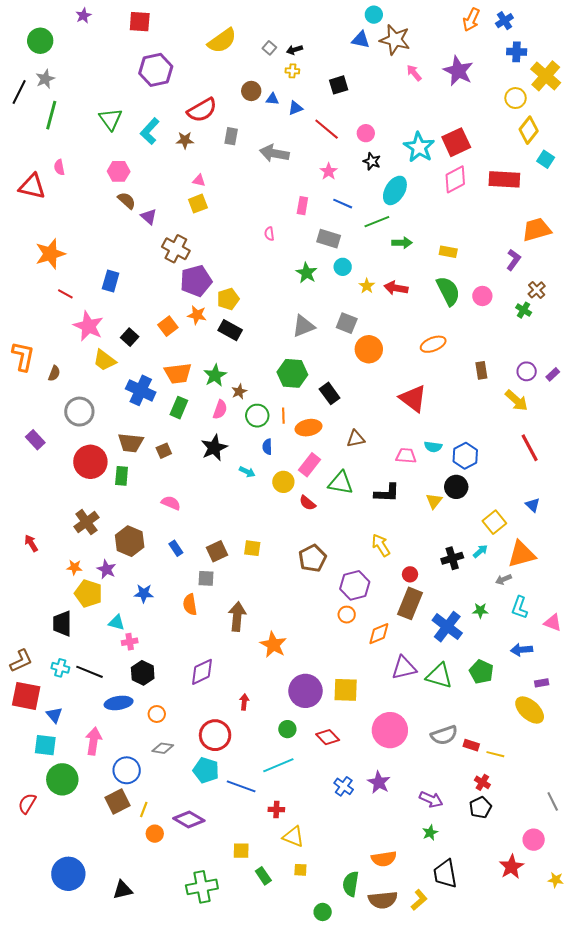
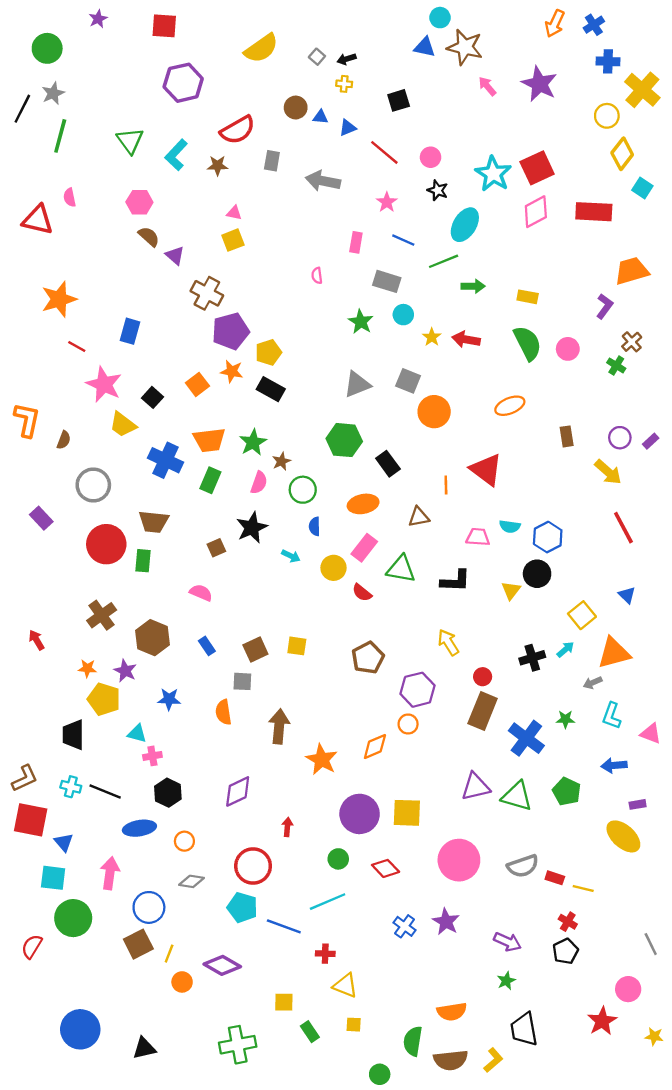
orange line: (283, 416) -> (446, 485), moved
brown square: (164, 451) -> (216, 548), moved
orange diamond: (379, 634) -> (375, 747), moved

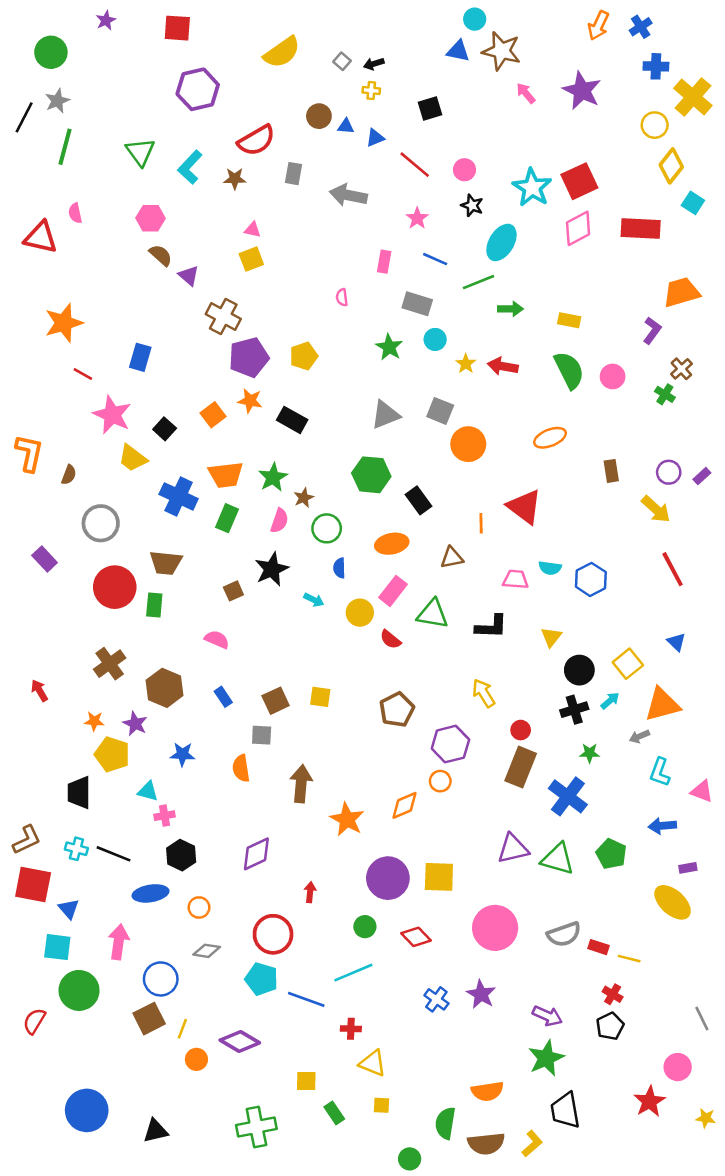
yellow pentagon: (268, 352) -> (304, 356), moved
black circle: (537, 574) -> (579, 670), moved
green star: (565, 719) -> (590, 753), moved
green star: (506, 981) -> (546, 1058), size x1.8

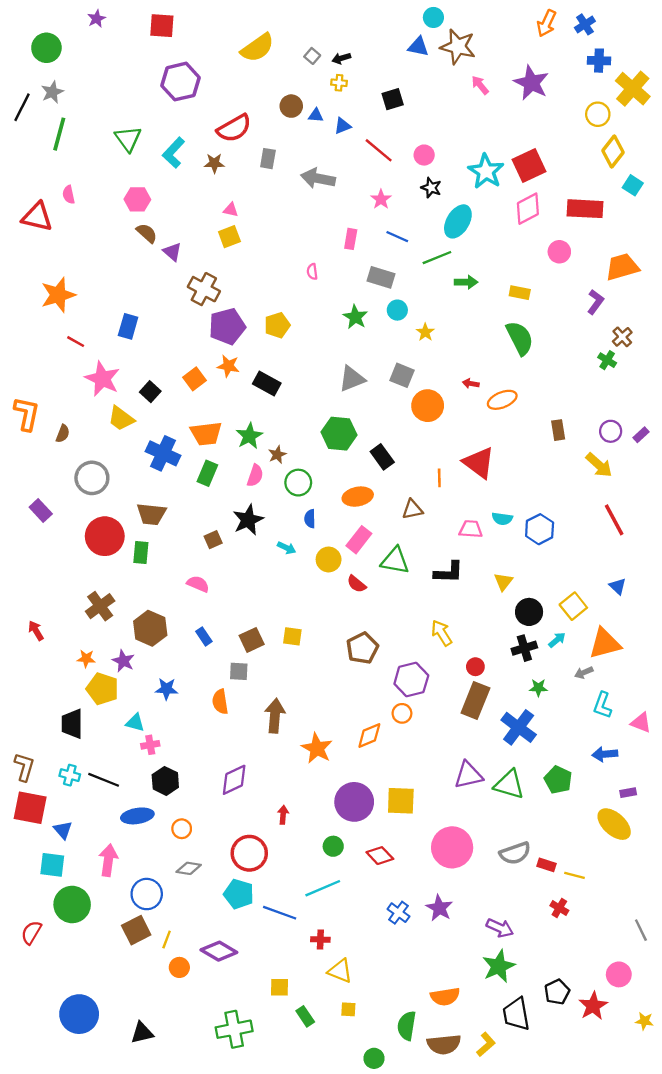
red arrow: (503, 366) -> (471, 383), moved, size x0.6
pink circle: (613, 376) -> (559, 252), moved
brown L-shape: (27, 840) -> (24, 767), turned -48
black pentagon: (610, 1026) -> (557, 992), moved

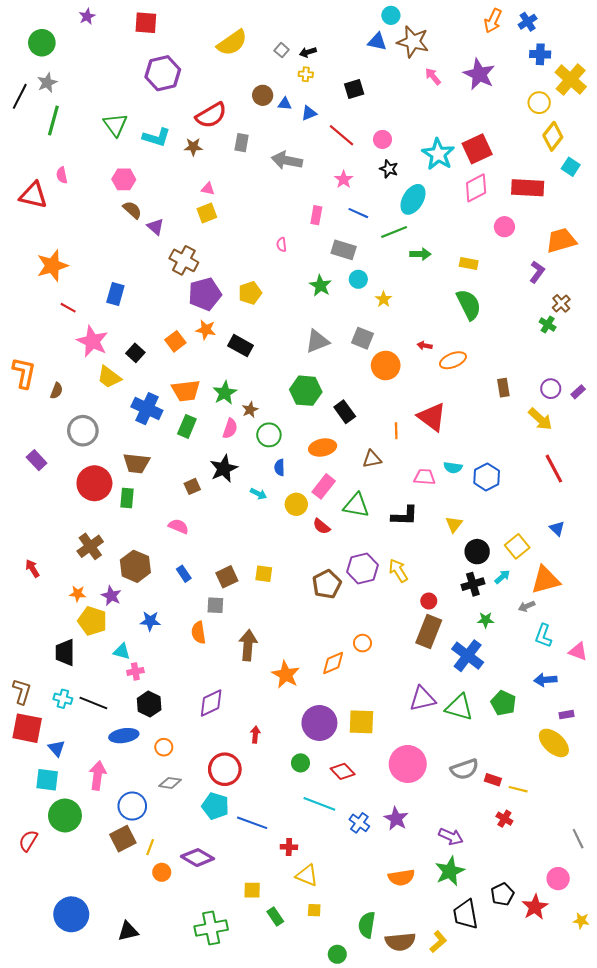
cyan L-shape: (174, 153) -> (156, 137), turned -116
purple hexagon: (411, 680) -> (363, 568), moved
cyan line: (323, 888) -> (319, 804), moved, turned 44
orange semicircle: (445, 997) -> (401, 878), moved

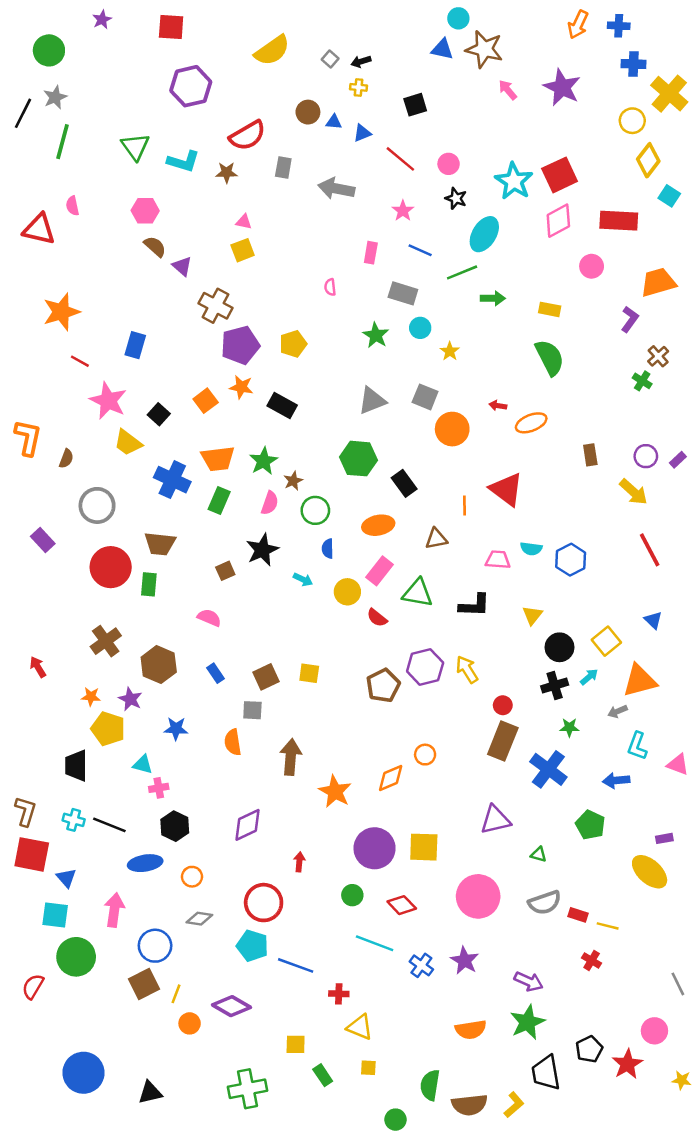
blue cross: (528, 22) -> (619, 26), turned 36
blue arrow: (545, 680) -> (616, 780), moved
green triangle: (459, 707) -> (539, 854), moved, size x0.5

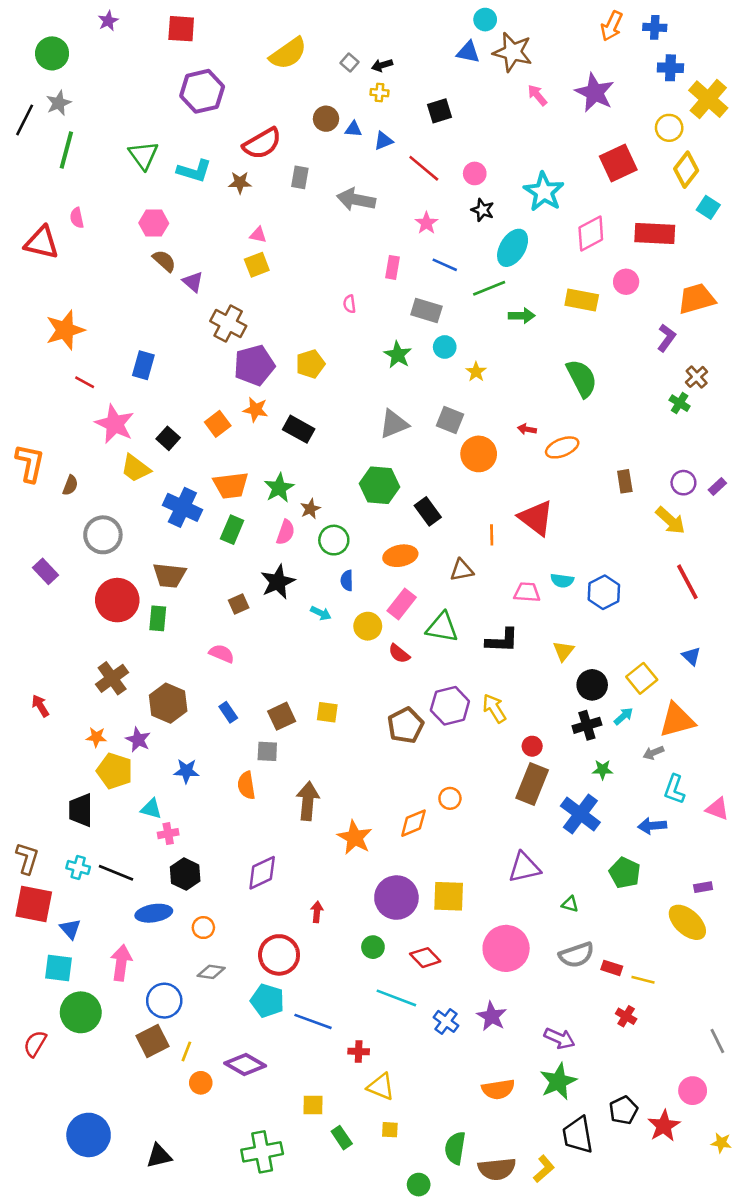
red square: (560, 175) -> (618, 163), moved
yellow rectangle: (550, 309) -> (582, 300), moved, size x1.4

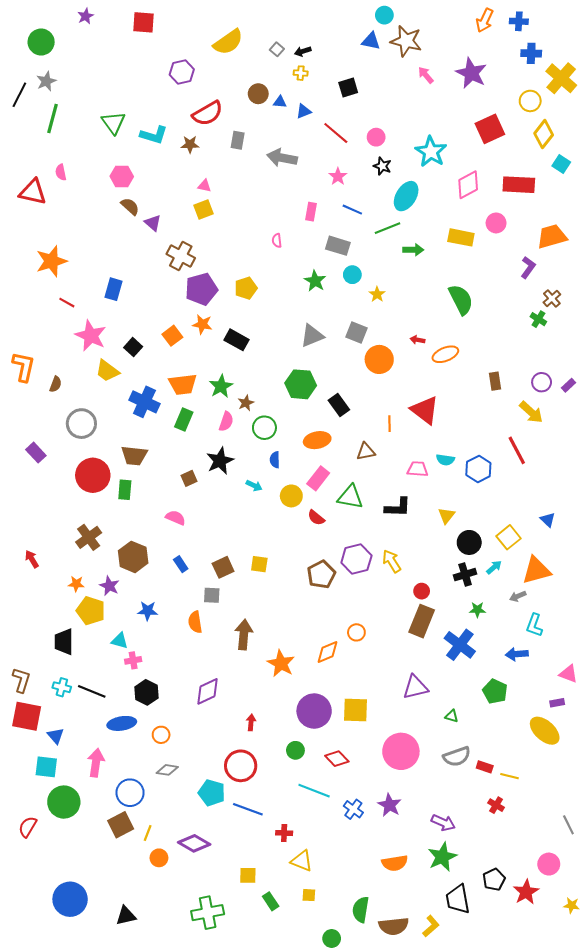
purple hexagon: (202, 91) -> (182, 72), moved, size x0.7
red line: (687, 582) -> (517, 450), moved
pink triangle: (717, 809) -> (568, 674), moved
red circle: (279, 955) -> (241, 766), moved

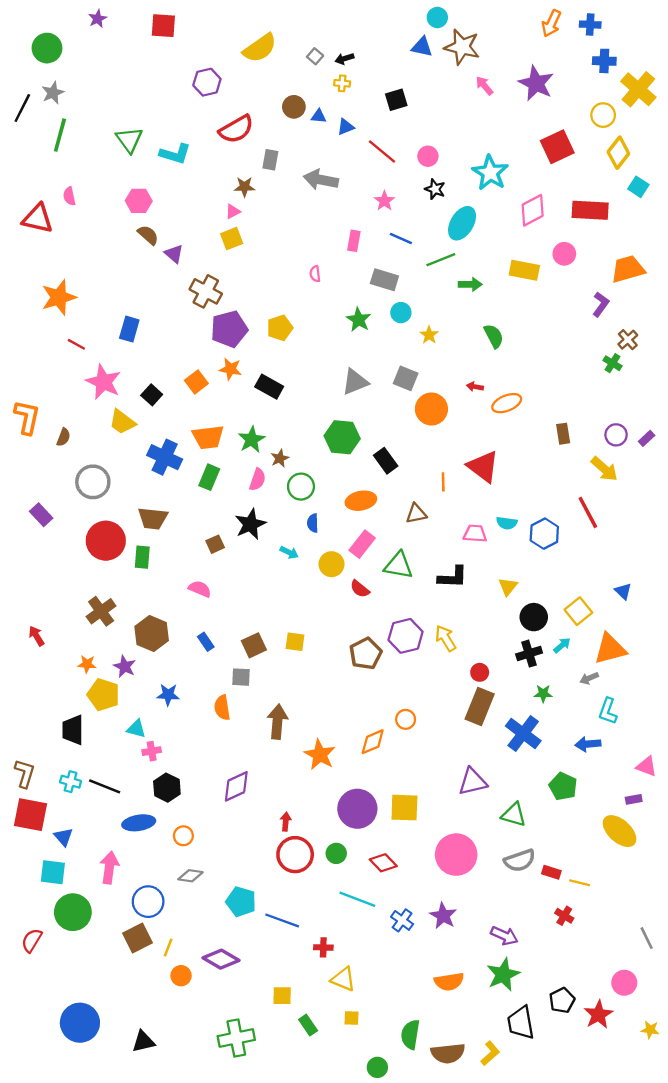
brown star: (190, 144) -> (245, 187), moved
pink triangle: (204, 186) -> (233, 211), turned -40
green semicircle: (461, 299) -> (494, 336), moved, size x0.7
green triangle: (452, 716) -> (514, 815), size x1.6
red circle: (241, 766) -> (295, 855), moved

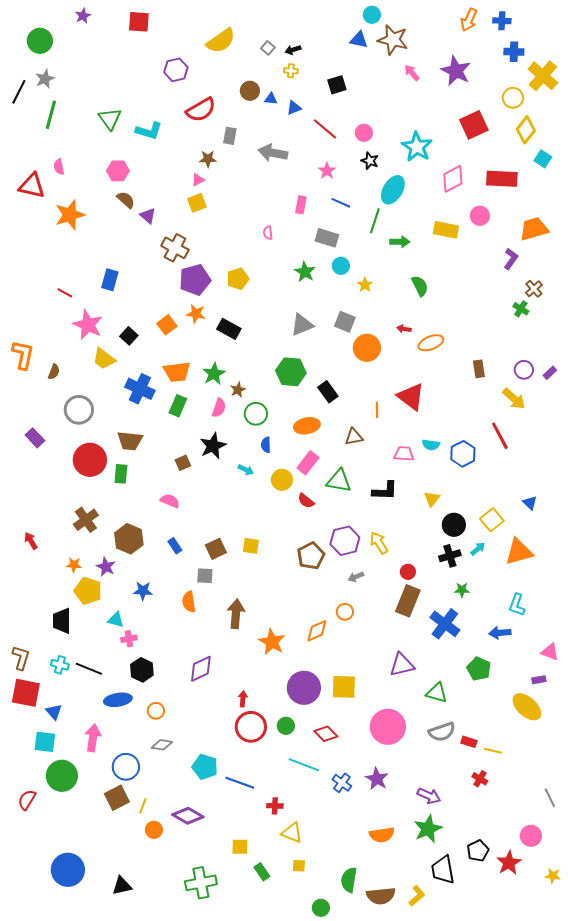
green line: (441, 260) -> (375, 221), turned -50
orange star: (59, 297) -> (70, 215), moved
gray arrow: (589, 678) -> (356, 577), moved

